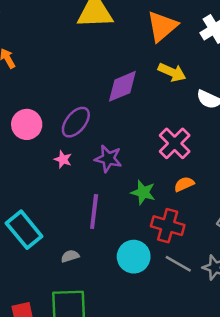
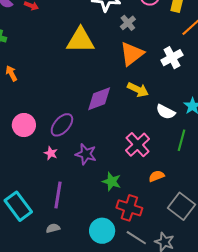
orange semicircle: (184, 184) -> (156, 176), moved
purple line: (94, 212) -> (58, 195), moved

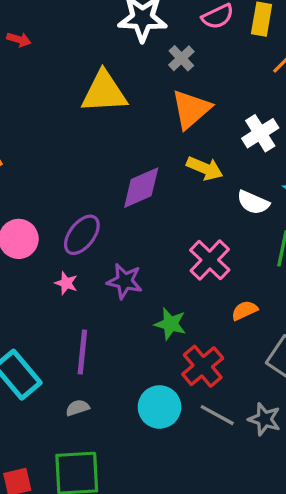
white cross: (172, 58) -> (260, 133), moved
red cross: (129, 208) -> (203, 366), turned 35

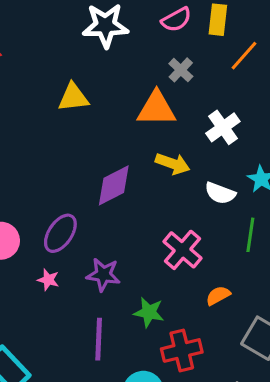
gray cross: (181, 58) -> (181, 70), moved
yellow triangle: (104, 92) -> (73, 97), size x0.7
orange triangle: (191, 109) -> (156, 109), turned 45
purple line: (82, 352) -> (99, 339), moved
red cross: (203, 366) -> (182, 350), turned 30

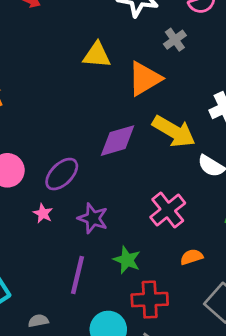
gray cross: (181, 70) -> (175, 40), moved
orange triangle: (156, 109) -> (145, 79), moved, turned -42
yellow arrow: (173, 164) -> (174, 131), size x1.4

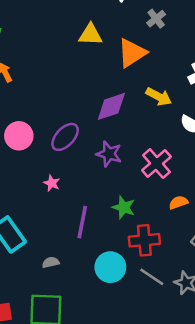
yellow arrow: (174, 131) -> (159, 97), size x0.7
pink star: (43, 213) -> (52, 183), moved
purple star: (93, 218) -> (109, 154), moved

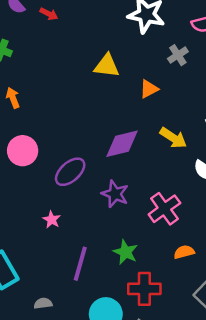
orange triangle: (132, 53) -> (149, 89), size x0.6
pink circle: (19, 136) -> (23, 151), moved

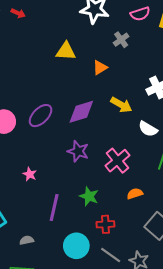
purple ellipse: (70, 172) -> (41, 116), moved
red cross: (144, 289) -> (105, 224), size x0.7

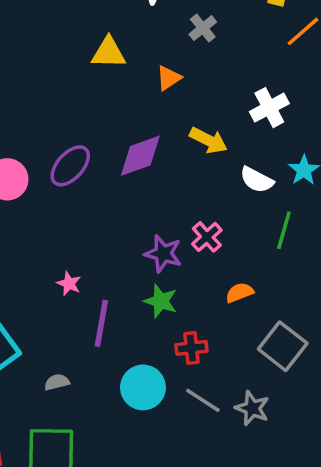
purple star: (78, 151) -> (163, 254), moved
pink cross: (118, 161) -> (207, 237), size x0.7
pink star: (30, 174) -> (69, 284), moved

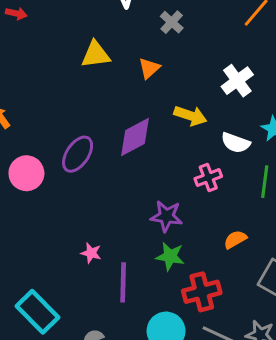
pink cross: (207, 237) -> (208, 178), moved, turned 30
red cross: (191, 348) -> (202, 292), size x1.4

